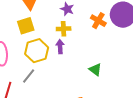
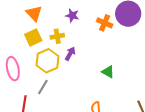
yellow cross: (64, 29) -> (57, 36), moved
purple arrow: (60, 47) -> (70, 54), turned 40

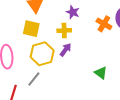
yellow cross: (57, 36) -> (64, 30), moved
yellow square: (33, 38) -> (31, 29), turned 30

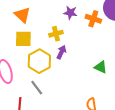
purple star: (73, 12) -> (70, 13), moved
gray line: (34, 79) -> (37, 88), turned -63

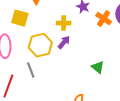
yellow square: (23, 39) -> (20, 18), moved

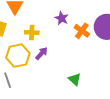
yellow cross: (64, 23) -> (32, 33), moved

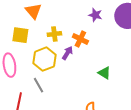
purple star: (62, 18) -> (95, 15), moved
orange cross: (82, 31) -> (80, 39), moved

